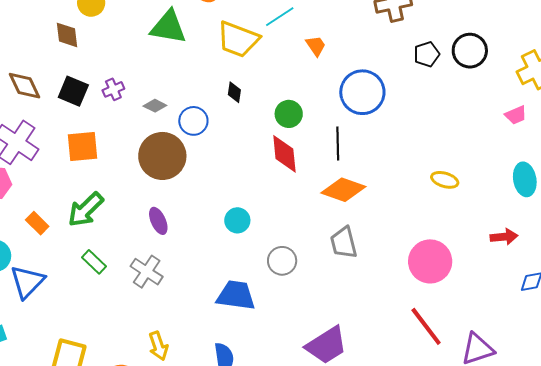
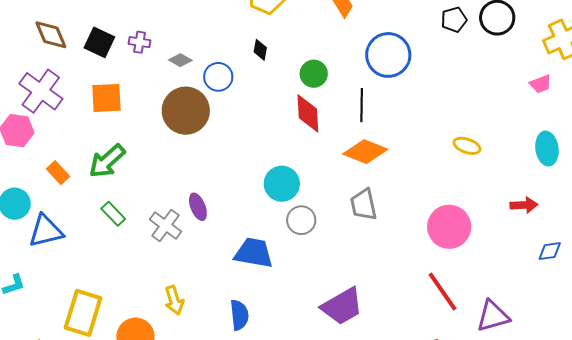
purple cross: (113, 89) -> (140, 42), turned 30
cyan circle: (237, 220) -> (282, 184), moved, size x1.4
purple ellipse: (158, 221) -> (198, 207), moved
blue triangle: (27, 282) -> (46, 231), turned 30

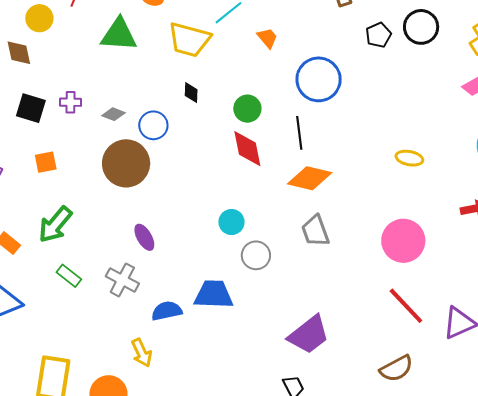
orange square: (106, 98) -> (46, 162), size x0.7
cyan circle: (282, 184) -> (231, 222), size x0.7
purple ellipse: (198, 207) -> (144, 237), moved
blue semicircle: (239, 315) -> (167, 311), moved, turned -88

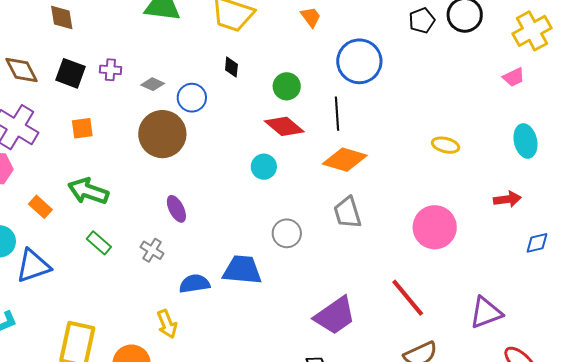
red diamond: (247, 149) -> (284, 126), turned -42
cyan circle: (231, 222) -> (264, 167), moved
green arrow: (55, 225) -> (88, 191), turned 66
gray cross: (122, 280) -> (152, 250), size x0.7
red line: (406, 306) -> (408, 298), moved

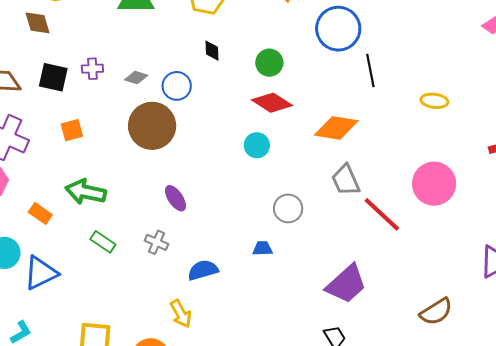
black line: (337, 114) -> (370, 70), moved
blue trapezoid: (242, 270) -> (262, 248), moved, size x0.5
red line: (408, 298) -> (382, 214), moved

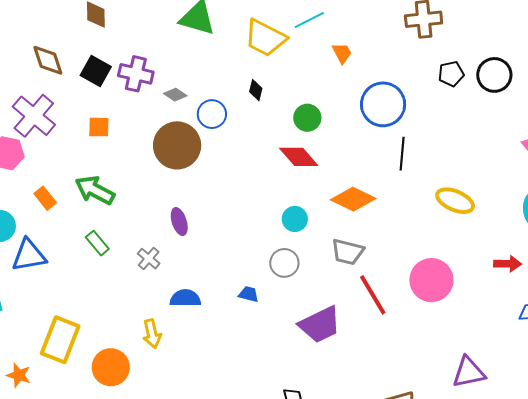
purple cross: (92, 69) -> (136, 74), size x1.6
yellow ellipse: (434, 101) -> (455, 201), size x1.4
cyan circle: (257, 145) -> (295, 219), moved
gray trapezoid: (346, 180) -> (348, 252), turned -68
purple trapezoid: (346, 284) -> (320, 325), moved

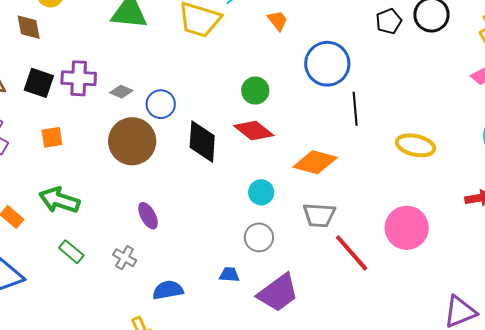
black diamond: (256, 90) -> (202, 142), moved, size x2.0
purple trapezoid: (320, 325) -> (278, 293), moved

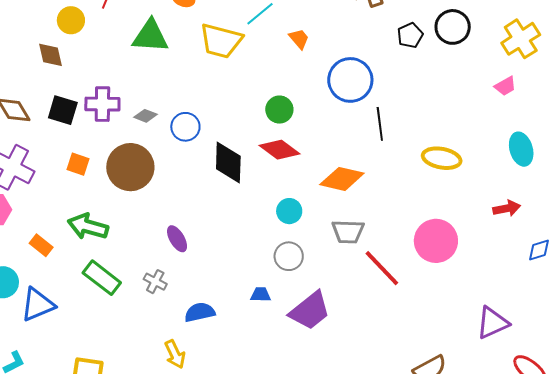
orange square: (52, 137) -> (78, 164), turned 30
brown circle: (132, 141) -> (130, 167), moved
green rectangle: (71, 252) -> (102, 278), size x1.5

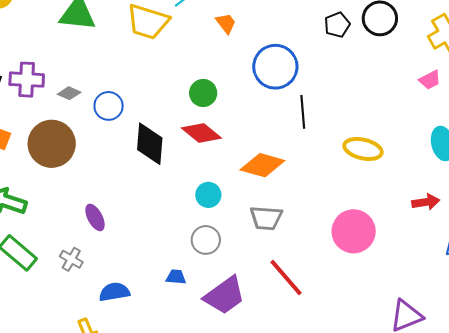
red line: (382, 268) -> (286, 277), moved

